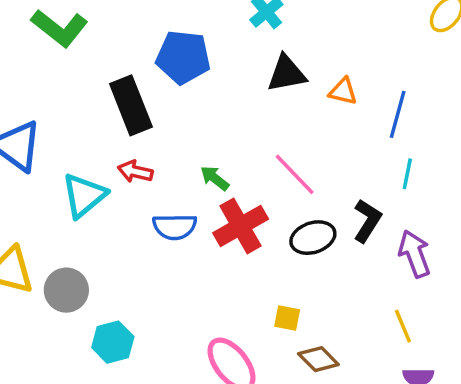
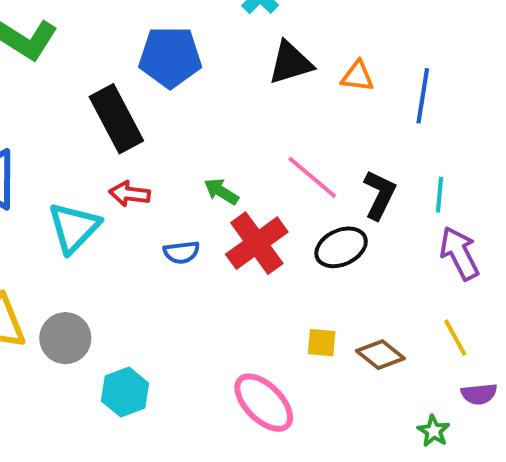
cyan line: (407, 174) -> (439, 195), moved
black L-shape: (367, 221) -> (379, 195), moved
blue semicircle: (175, 227) -> (181, 252), size x0.7
brown diamond: (318, 359) -> (380, 355), moved

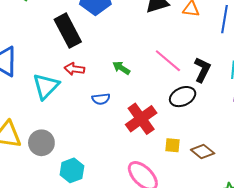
red cross: (257, 243) -> (141, 119), moved

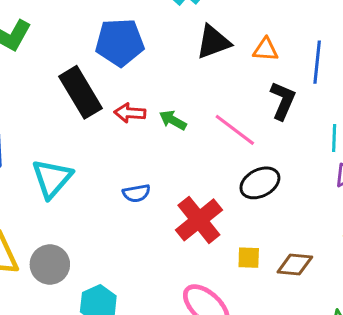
green arrow: (121, 68) -> (173, 120), moved
red arrow: (74, 69) -> (130, 113), moved
black L-shape: (202, 70) -> (283, 101), moved
brown diamond: (203, 151) -> (295, 264), turned -30

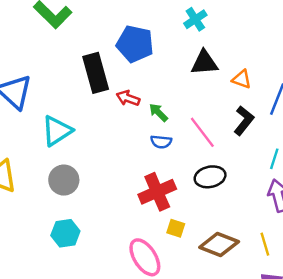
blue semicircle: (136, 193) -> (161, 142), moved
yellow square: (249, 258) -> (176, 228), moved
gray circle: (50, 264) -> (64, 180), moved
brown diamond: (295, 264) -> (219, 244), size x1.4

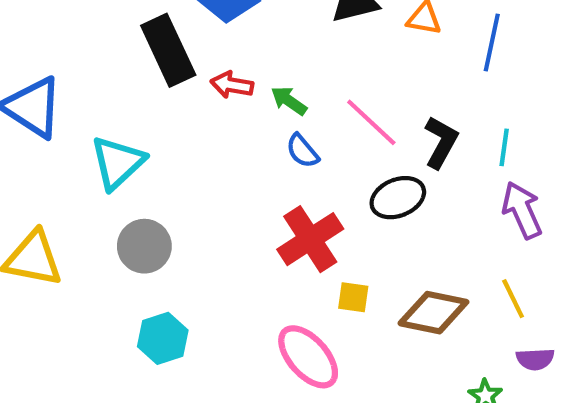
black L-shape: (244, 121) -> (441, 142), moved
blue semicircle: (161, 142) -> (302, 151), turned 54

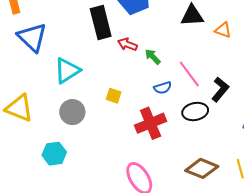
blue semicircle: (302, 151) -> (163, 88), moved, turned -78
yellow square: (353, 297) -> (114, 96), moved
cyan hexagon: (163, 338) -> (54, 154), moved

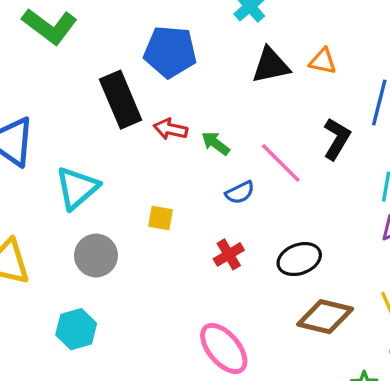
orange triangle: (223, 30) -> (323, 61), moved
black L-shape: (220, 89) -> (337, 139), moved
black ellipse: (195, 112) -> (299, 259), moved
red cross: (151, 123) -> (229, 254), size x0.6

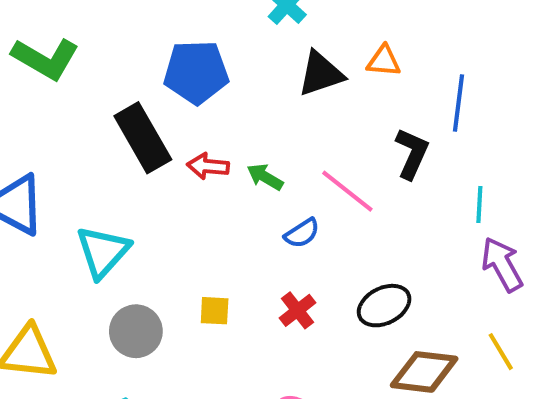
yellow square: (160, 218) -> (215, 311), moved

